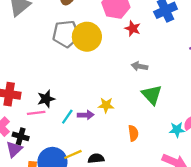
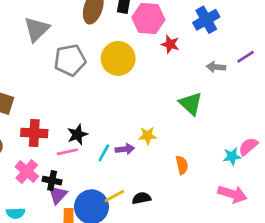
gray pentagon: (66, 34) -> (70, 60), moved
gray arrow: (139, 66) -> (216, 67), moved
green triangle: (152, 95) -> (191, 104), moved
purple triangle: (14, 149) -> (58, 195), moved

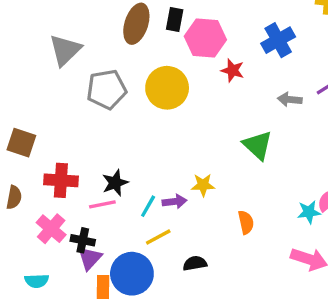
yellow line: (114, 196) -> (158, 237), moved

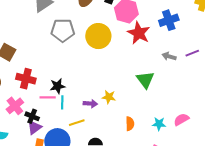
red star: (233, 70) -> (139, 33), size x1.6
cyan line: (148, 206) -> (62, 102), moved, turned -40
cyan star: (309, 212) -> (159, 124), moved

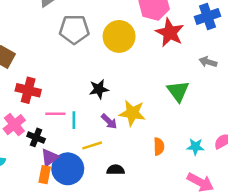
black star: (58, 86) -> (99, 89), moved
yellow star: (109, 97) -> (132, 113), size x1.5
purple arrow: (90, 104) -> (109, 121), turned 40
purple triangle: (34, 127) -> (50, 157), moved

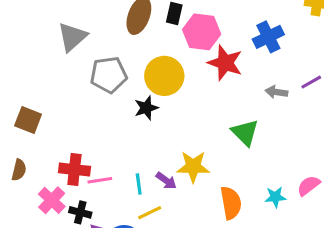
black star: (99, 89) -> (146, 108), moved
red cross: (28, 90) -> (74, 170), moved
cyan line: (74, 120) -> (139, 184), moved
orange semicircle: (159, 146) -> (231, 203), size x1.5

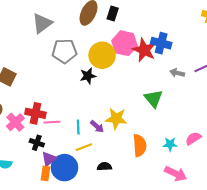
pink hexagon: (202, 32) -> (124, 43), moved
blue cross: (268, 37) -> (161, 43), moved, turned 36
pink cross: (52, 200) -> (15, 122), moved

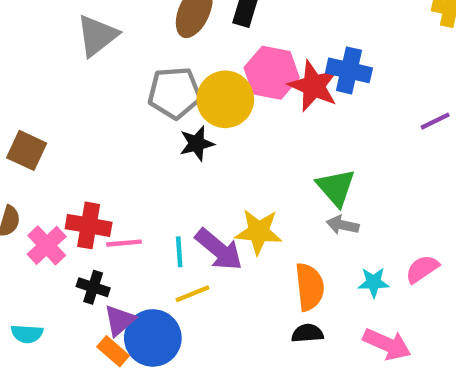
gray pentagon: (64, 51) -> (174, 93), moved
gray arrow: (177, 73) -> (343, 225), moved
purple arrow: (97, 126) -> (219, 250), size x1.6
black semicircle: (104, 167) -> (307, 333), moved
orange rectangle: (45, 173) -> (113, 351), turned -56

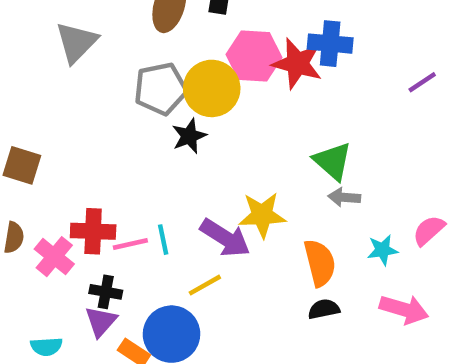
cyan line: (179, 252) -> (163, 240), moved
purple triangle: (120, 320) -> (101, 321), moved

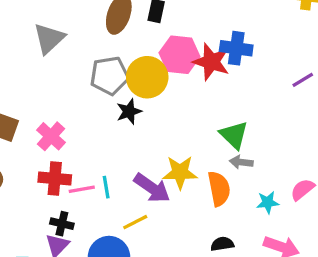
pink cross: (54, 257) -> (51, 136), moved
orange semicircle: (320, 263) -> (219, 189), moved

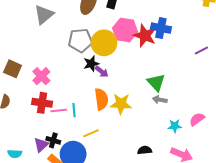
purple arrow: (152, 188) -> (102, 72), moved, size x0.6
orange semicircle: (219, 189) -> (101, 99), moved
black cross: (62, 224) -> (53, 140), moved

